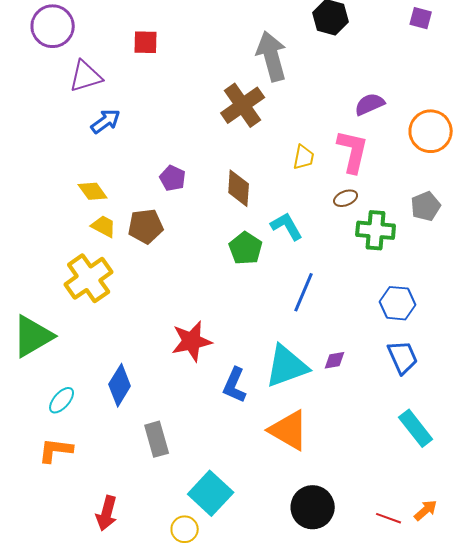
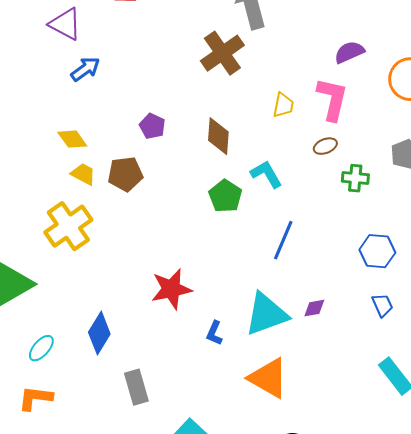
purple triangle: (86, 76) -> (65, 24), turned 45
green cross: (376, 230) -> (355, 178), size x0.7
blue trapezoid: (403, 357) -> (382, 305), size x0.7
blue L-shape: (235, 385) -> (214, 333), size x0.7

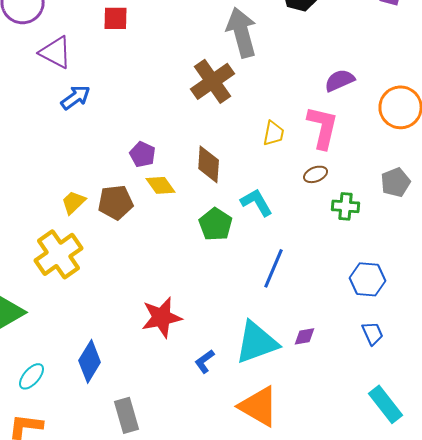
yellow diamond: (72, 139) -> (161, 185), moved
yellow trapezoid: (83, 174) -> (74, 202), turned -72
blue L-shape: (214, 333) -> (205, 361), turned 30

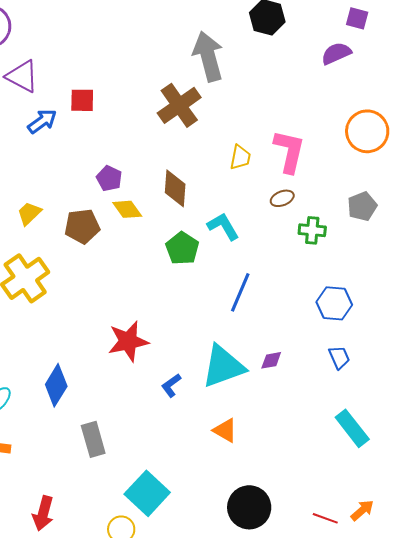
red square: (116, 18) -> (82, 100), moved
purple semicircle: (340, 80) -> (336, 53), moved
yellow trapezoid: (74, 202) -> (29, 213), moved
orange triangle: (259, 406) -> (225, 430), size x0.6

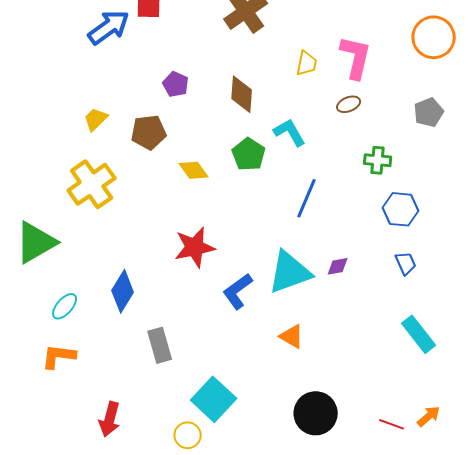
blue arrow: (42, 121) -> (109, 27), size x1.4
yellow diamond: (127, 209) -> (194, 170), moved
green cross: (312, 230) -> (378, 160), moved
blue L-shape: (171, 385) -> (238, 291), size x1.5

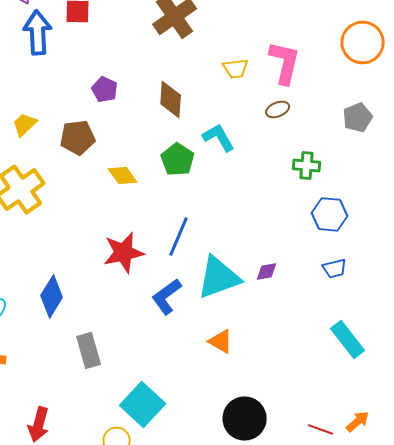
blue arrow: (109, 27) -> (38, 32), turned -57
yellow trapezoid: (307, 63) -> (236, 68), turned 72
blue line: (307, 198) -> (179, 236), moved
blue trapezoid: (406, 263) -> (335, 268), turned 100

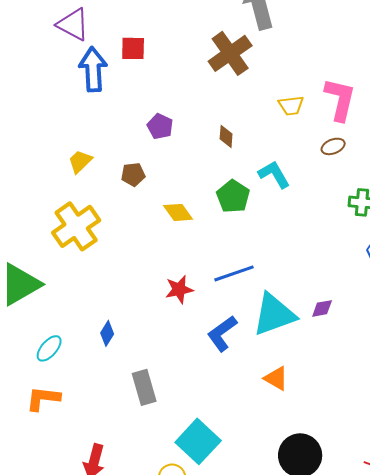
brown diamond: (171, 99) -> (226, 136), size x0.6
brown pentagon: (78, 137) -> (133, 174), size x0.7
blue line: (179, 236) -> (234, 273), turned 48
red star: (124, 252) -> (179, 289), size x0.7
blue diamond: (52, 296) -> (107, 333), size x0.6

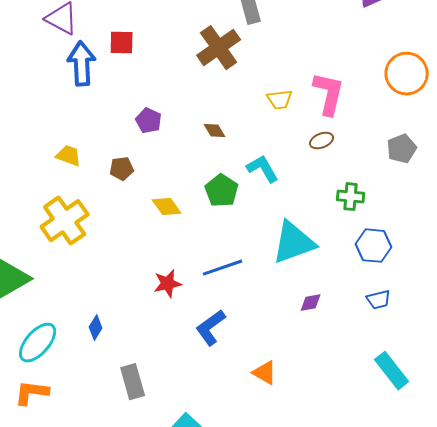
brown diamond: (226, 136) -> (215, 131), turned -35
yellow trapezoid: (80, 161) -> (69, 156), turned 64
cyan triangle: (274, 314) -> (294, 243), moved
cyan ellipse: (49, 348) -> (38, 343), size x1.5

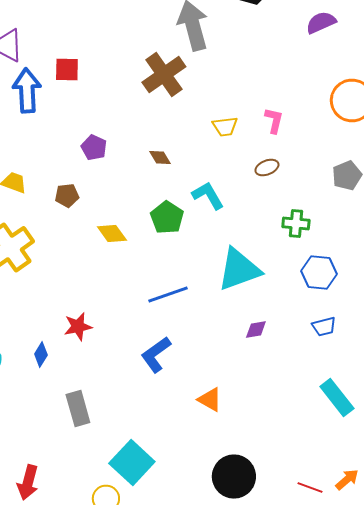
pink L-shape: (329, 94) -> (274, 120), size x0.6
red star: (168, 284) -> (78, 326), moved

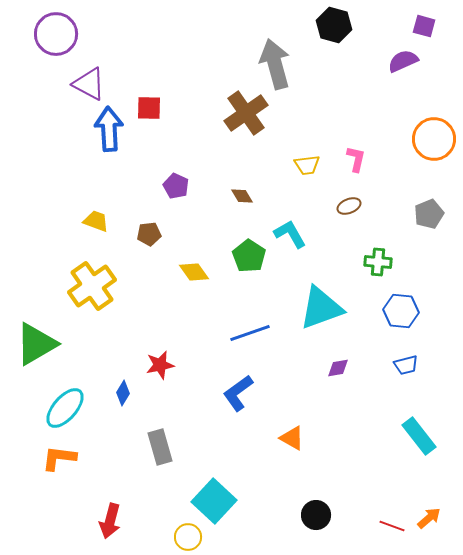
black circle: (234, 476) -> (316, 515), size x0.7

